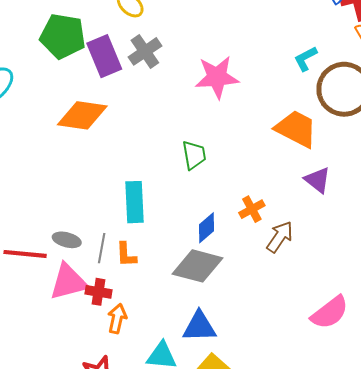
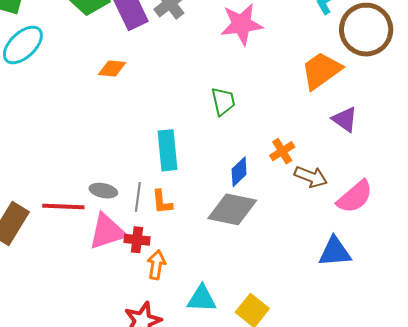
orange diamond: (82, 115) -> (112, 68), size x0.6
orange trapezoid: (296, 129) -> (321, 71), turned -60
brown arrow: (280, 237) -> (311, 177), turned 80
pink semicircle: (330, 312) -> (355, 197), moved
blue triangle: (199, 327) -> (335, 252), moved

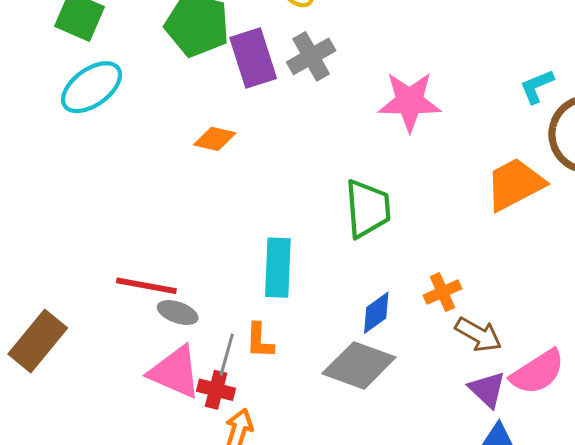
green trapezoid: (223, 101) -> (368, 209), size x1.4
purple triangle: (345, 119) -> (487, 389), moved
gray line: (138, 197) -> (227, 355), moved
red line: (63, 206) -> (146, 286), moved
pink triangle: (107, 232) -> (175, 372), turned 33

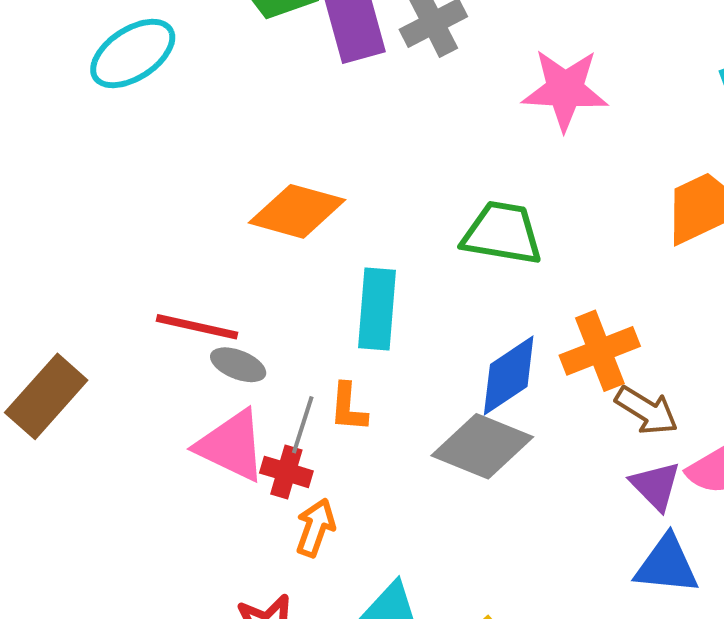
orange diamond: (215, 139) -> (297, 211), moved, size x1.6
green trapezoid: (368, 209) -> (502, 233), turned -78
orange cross: (442, 292) -> (600, 351), size x1.5
blue diamond: (376, 313) -> (509, 375), size x1.4

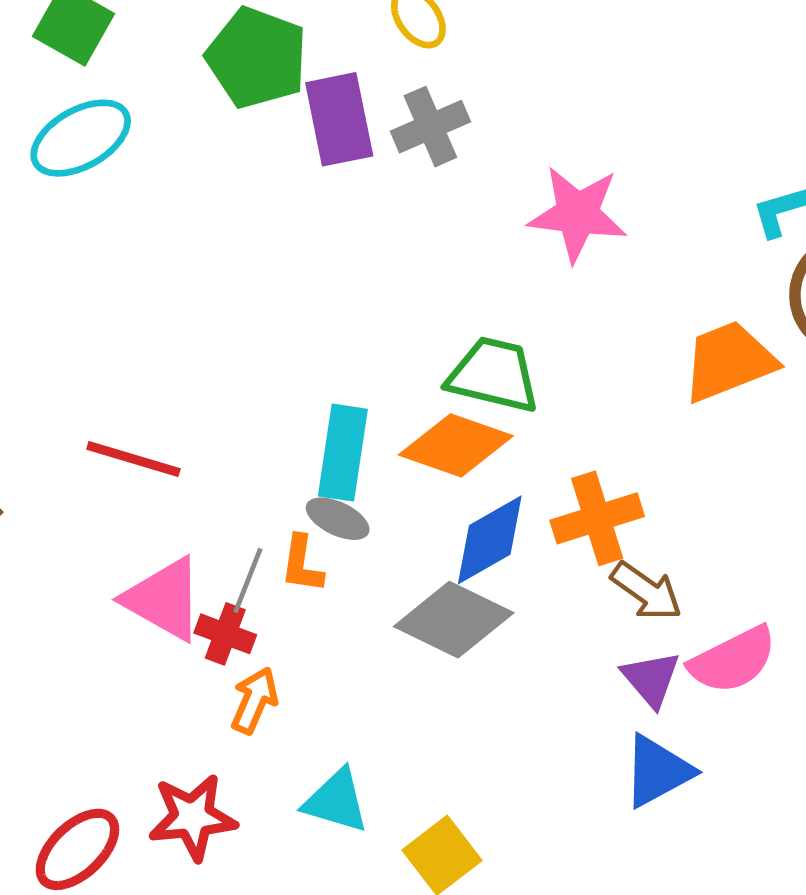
orange diamond: (297, 211) -> (456, 445), moved
gray ellipse: (238, 365) -> (338, 519), moved
blue triangle: (667, 565) -> (658, 771), turned -38

